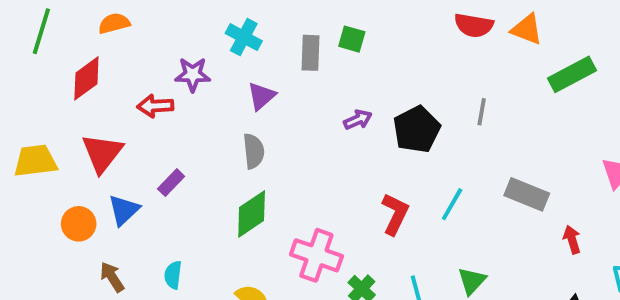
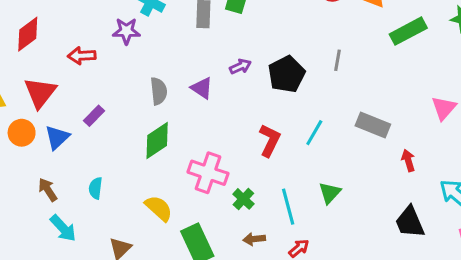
purple star: (193, 74) -> (126, 31), moved
purple triangle: (261, 96) -> (202, 88), moved, turned -45
orange circle: (79, 224) -> (22, 133), moved

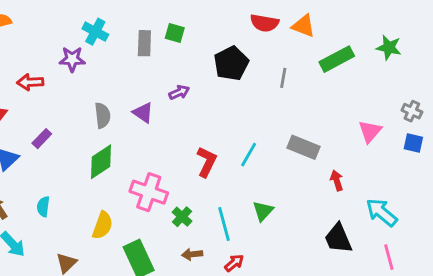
gray line: (337, 60) -> (283, 78), moved
black pentagon: (287, 74) -> (231, 63), moved
yellow semicircle: (159, 208) -> (103, 225), turned 68

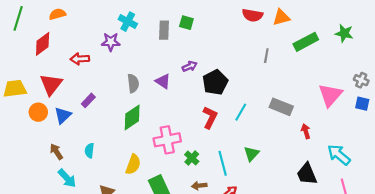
orange triangle: (303, 26) -> (281, 17), turned -36
black pentagon: (231, 63) -> (215, 82), moved
pink triangle: (370, 131) -> (330, 95), size x1.4
pink cross: (149, 192) -> (167, 140), turned -30

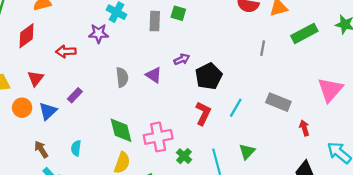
red triangle: (51, 84) -> (36, 78), size x0.7
green diamond: (132, 117) -> (121, 130), moved, turned -70

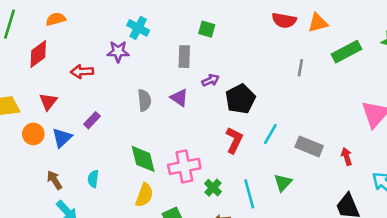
gray rectangle: (155, 21) -> (184, 57), moved
gray rectangle: (278, 102) -> (309, 146), moved

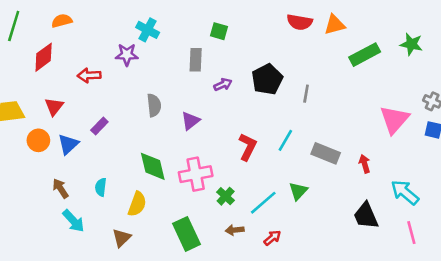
gray line: (300, 68) -> (306, 94), moved
purple triangle: (179, 98) -> (190, 121), moved, turned 48
black pentagon: (240, 99) -> (267, 79), moved
cyan line: (249, 194) -> (263, 203), turned 64
yellow semicircle: (144, 195) -> (137, 204), moved

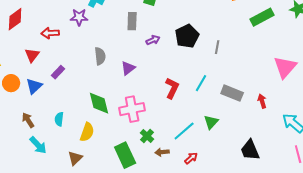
red triangle: (54, 107) -> (32, 55), moved
green cross: (226, 196) -> (147, 136), moved
black trapezoid: (366, 216) -> (250, 150), moved

